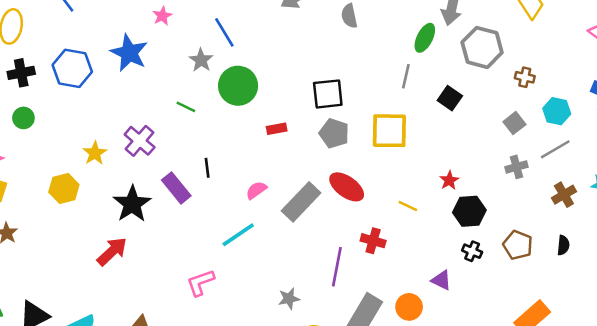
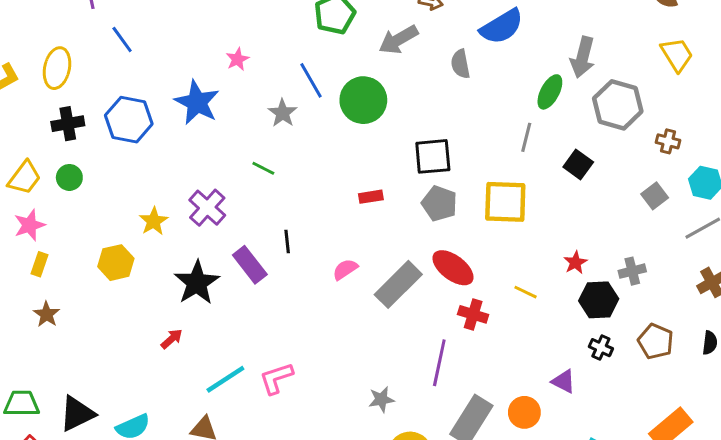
green circle: (238, 86) -> (363, 100), moved
gray cross: (517, 167) -> (632, 271), moved
cyan line: (238, 235) -> (225, 379), moved
red cross: (373, 241) -> (473, 314), moved
red arrow: (112, 251) -> (172, 339), size x0.6

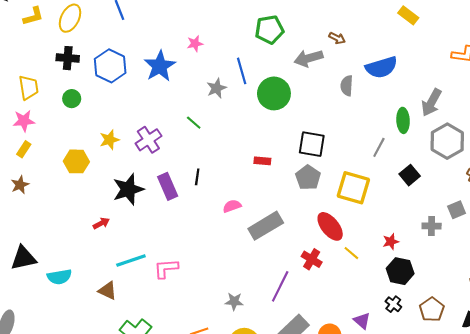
green ellipse: (550, 92) -> (403, 120), turned -45
green circle: (69, 177) -> (72, 99), moved
yellow trapezoid: (24, 178) -> (29, 88), turned -60
red ellipse: (453, 268) -> (330, 226), moved
gray cross: (632, 271) -> (432, 226), moved

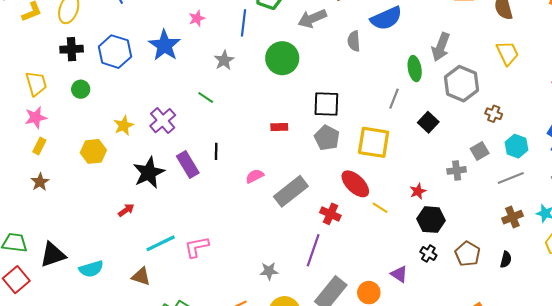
blue line: (242, 71) -> (244, 23), moved, turned 30
red cross: (312, 259) -> (330, 214), moved

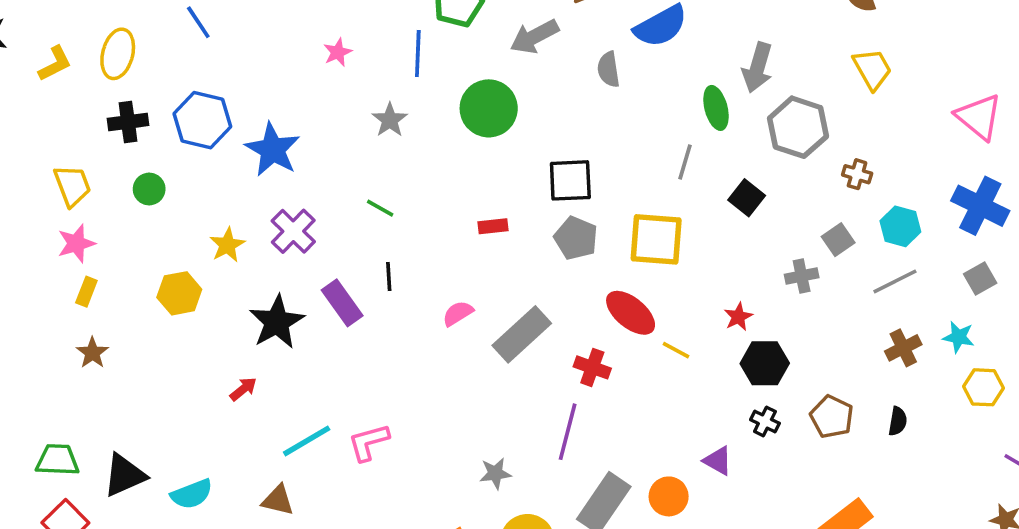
blue star: (165, 45) -> (273, 150), moved
green line: (206, 98) -> (380, 208), moved

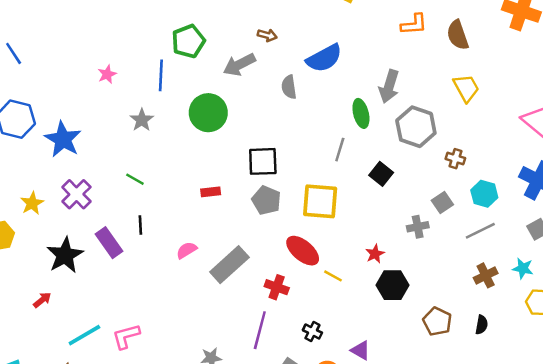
black cross: (765, 421) -> (312, 332), moved

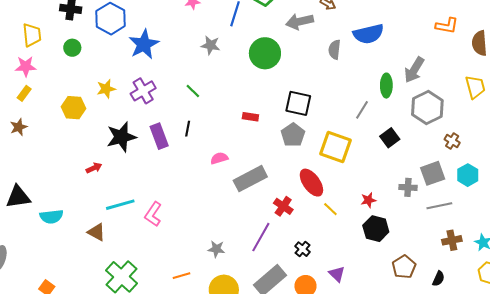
gray star: (142, 120) -> (211, 45), turned 30
gray square: (442, 202) -> (433, 173), size x1.4
gray line: (480, 231) -> (439, 206), moved
pink L-shape: (126, 336) -> (153, 214), turned -55

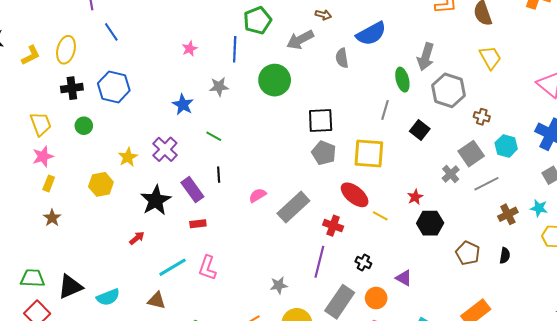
blue star: (144, 44) -> (183, 105), moved, size x0.7
red rectangle: (250, 117) -> (198, 224), moved
gray cross: (408, 187) -> (451, 174), turned -30

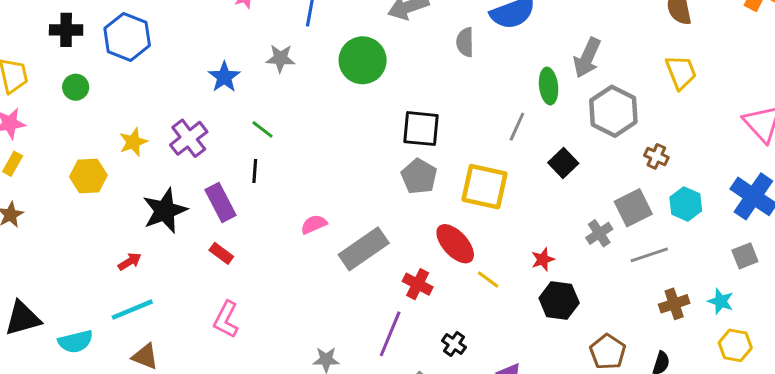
black line: (219, 175) -> (255, 171), moved
red rectangle: (198, 224) -> (221, 253), turned 35
cyan line: (173, 267) -> (132, 310), moved

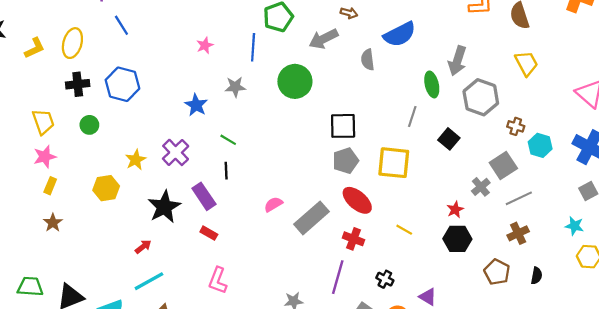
gray pentagon: (419, 176) -> (346, 161), turned 30
cyan hexagon: (686, 204) -> (540, 145), moved
red ellipse: (455, 244) -> (357, 200), moved
red star: (543, 259) -> (455, 210), moved
brown cross: (674, 304) -> (518, 233), moved

